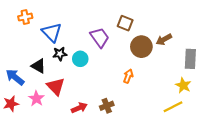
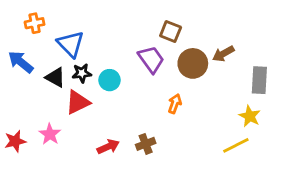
purple trapezoid: (100, 37) -> (151, 59), moved
black triangle: (38, 66) -> (55, 77), moved
blue arrow: (15, 77) -> (21, 62), moved
red triangle: (56, 86) -> (78, 102), moved, turned 48

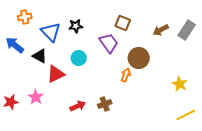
brown arrow: (223, 54) -> (161, 30), moved
brown circle: (193, 63) -> (139, 58), moved
black star: (82, 73) -> (76, 26), moved
gray rectangle: (259, 80) -> (187, 30), moved, turned 30
yellow line: (236, 145) -> (186, 115), moved

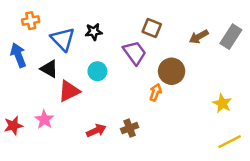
blue arrow: (15, 45) -> (18, 55), turned 30

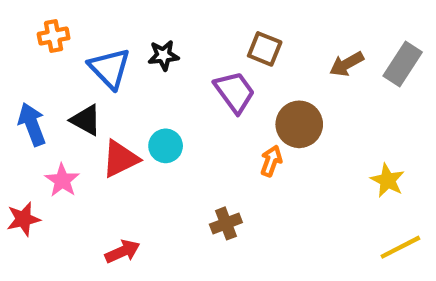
blue arrow: (18, 55) -> (32, 124), moved
cyan circle: (97, 71) -> (166, 146), moved
pink star: (44, 119) -> (62, 180), moved
red arrow: (96, 131) -> (123, 251), moved

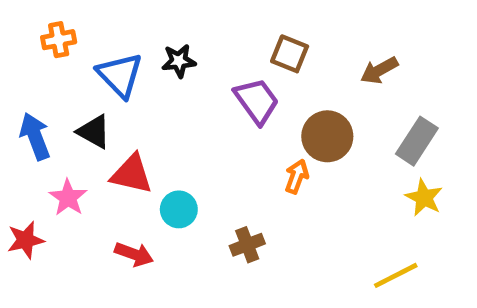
gray rectangle: (403, 64) -> (417, 141), moved
cyan circle: (166, 146) -> (179, 209), moved
red triangle: (120, 159) -> (132, 174), turned 39
yellow line: (400, 247) -> (396, 275), moved
red arrow: (123, 251) -> (134, 254), moved, turned 44

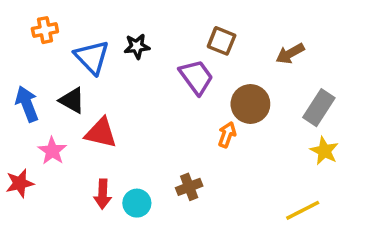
cyan circle: (179, 209) -> (137, 203), moved
red arrow: (134, 254) -> (103, 194), turned 72

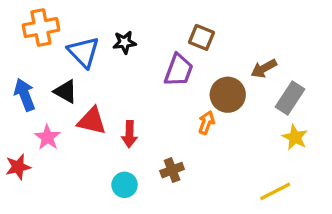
orange cross: (45, 30) -> (41, 28), size x1.5
brown arrow: (290, 54) -> (264, 68), moved
purple trapezoid: (196, 77) -> (179, 70), turned 56
red arrow: (103, 194) -> (129, 134), moved

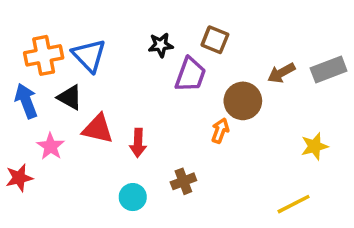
orange cross: (41, 28) -> (44, 55), moved
black star: (125, 42) -> (161, 45), moved
gray rectangle: (290, 98) -> (329, 69), moved, turned 36
yellow star: (295, 137) -> (315, 146), turned 30

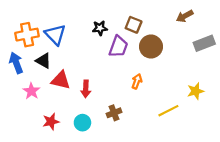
brown arrow: (281, 73) -> (185, 16), moved
brown circle: (243, 101) -> (151, 47), moved
red star: (19, 178) -> (51, 122), moved
yellow line: (294, 204) -> (168, 111), moved

